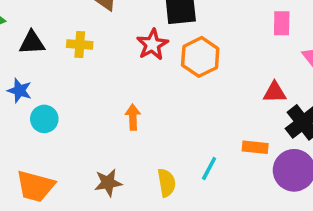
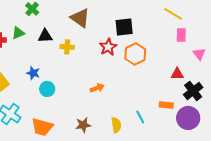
black triangle: (32, 43) -> (45, 36), moved
orange arrow: (133, 117) -> (97, 88), turned 72
cyan line: (209, 169) -> (140, 117), turned -56

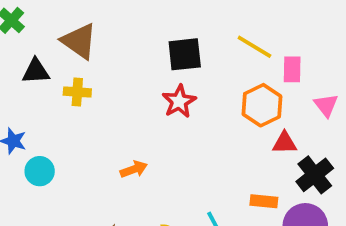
yellow line: (173, 14) -> (254, 47), moved
brown triangle: (80, 18) -> (79, 41), moved
red star: (108, 47) -> (179, 101), moved
orange hexagon: (135, 54) -> (262, 105), moved

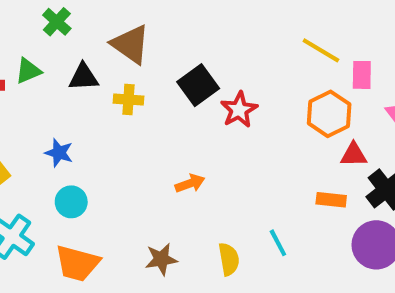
black square: (185, 54) -> (198, 85), moved, turned -30
cyan circle: (40, 171) -> (71, 202), moved
orange rectangle: (264, 201) -> (331, 200), moved

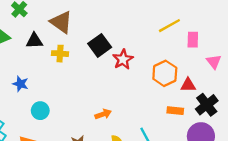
yellow line: (321, 50) -> (169, 26), turned -60
orange hexagon: (329, 114) -> (165, 73), moved
orange arrow: (190, 183) -> (103, 114), moved
cyan circle: (71, 202) -> (40, 111), moved

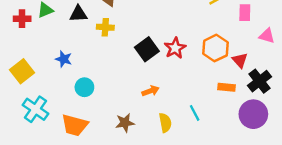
black square: (100, 45) -> (147, 49), moved
red star: (123, 59) -> (175, 48), moved
pink triangle: (214, 62) -> (267, 36), turned -35
red triangle: (188, 85) -> (240, 60), turned 49

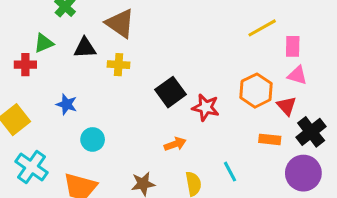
red cross: (22, 19) -> (25, 65), moved
pink triangle: (267, 36) -> (297, 75), moved
red star: (175, 48) -> (206, 107), moved, turned -30

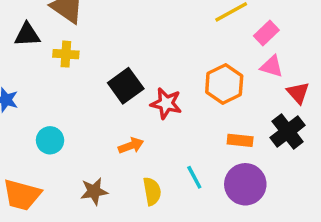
pink rectangle: (293, 46) -> (266, 33), turned 45
red triangle: (287, 106) -> (298, 93), moved
cyan circle: (93, 139) -> (50, 140), moved
purple circle: (303, 173) -> (245, 184), moved

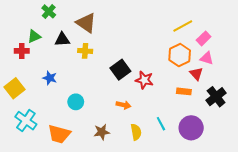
orange hexagon: (224, 84) -> (180, 55), moved
red triangle: (298, 93) -> (196, 74), moved
orange rectangle: (240, 140) -> (184, 91), moved
orange arrow: (131, 146) -> (124, 105), turned 32

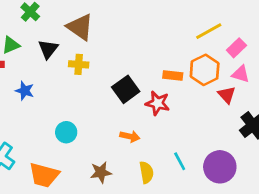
black triangle: (62, 39) -> (48, 49), turned -49
blue star: (50, 78) -> (25, 91), moved
orange rectangle: (184, 91) -> (173, 75), moved

